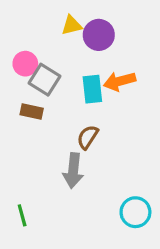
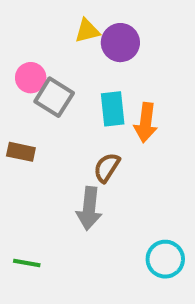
orange arrow: (120, 81) -> (146, 123), moved, turned -68
brown rectangle: (32, 112) -> (21, 152), moved
green line: (22, 215) -> (27, 263), turned -65

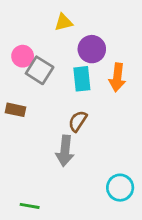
purple circle: (120, 43) -> (92, 49), moved
orange arrow: (146, 123) -> (117, 77), moved
green line: (27, 263) -> (30, 206), moved

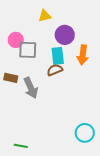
gray square: (40, 70) -> (28, 50), turned -30
brown semicircle: (78, 121) -> (55, 70), moved, turned 35
gray arrow: (65, 151) -> (31, 88), moved, turned -30

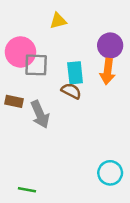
purple circle: (65, 35) -> (110, 45), moved
pink circle: (16, 40) -> (20, 52), size x1.5
brown semicircle: (55, 70) -> (71, 91), turned 49

